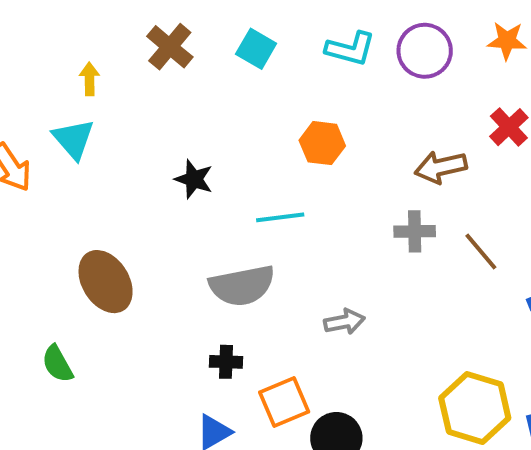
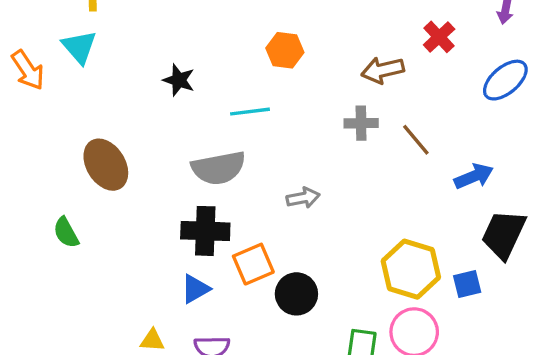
black cross: (226, 362) -> (205, 231), size x1.8

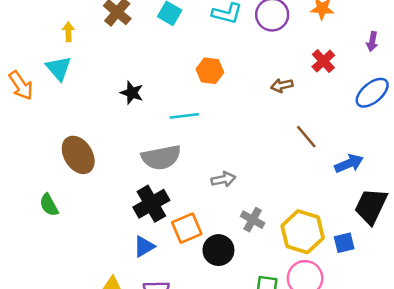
brown arrow: (383, 70) -> (282, 85), size x0.7
gray cross: (361, 123) -> (253, 220), moved, turned 30
black cross: (205, 231) -> (151, 204), turned -32

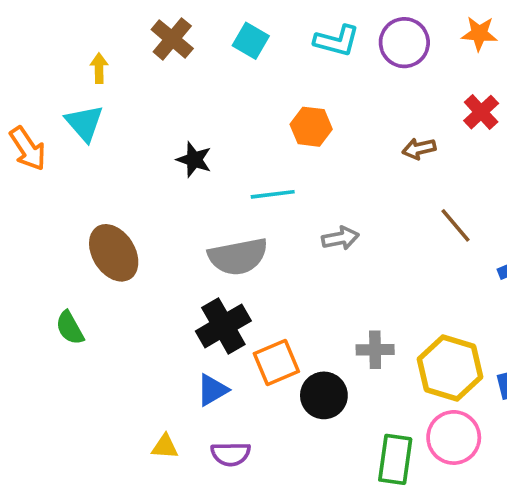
gray arrow: (223, 179) -> (340, 238), moved
gray cross: (253, 220) -> (375, 350), turned -30

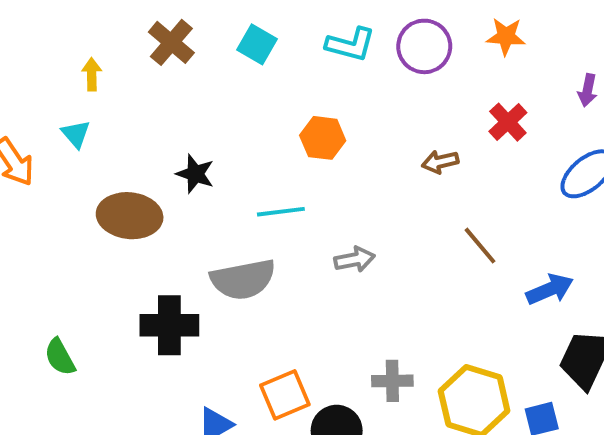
cyan triangle: (84, 123) -> (76, 134), size x0.7
brown ellipse: (114, 253) -> (130, 216), moved, turned -52
black cross: (223, 326) -> (169, 325), moved, turned 30

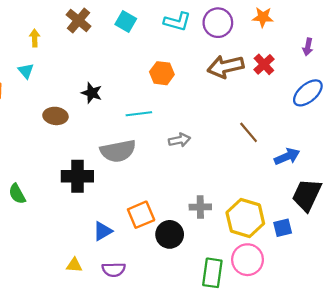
brown arrow: (440, 162) -> (226, 67), moved, size x1.8
brown ellipse: (130, 216) -> (55, 116), size x0.7

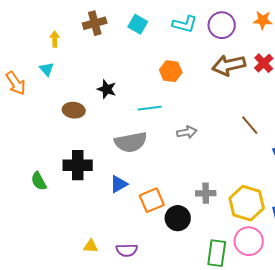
brown cross: (79, 20) -> (95, 23), turned 35
black cross: (77, 176) -> (78, 165), moved
blue triangle: (103, 231) -> (119, 184), moved

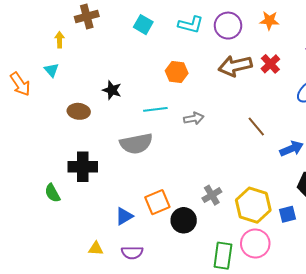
brown cross: (95, 23) -> (87, 16), moved
gray arrow: (187, 132) -> (194, 118), moved
green semicircle: (39, 181) -> (52, 193), moved
blue triangle: (119, 184) -> (124, 216), moved
gray cross: (206, 193) -> (212, 195), turned -30

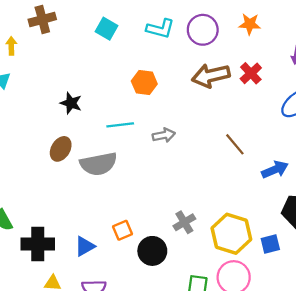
brown ellipse: (79, 111) -> (61, 149), moved, turned -65
black cross: (83, 167) -> (38, 244), moved
orange square: (157, 202) -> (123, 230), size x0.7

